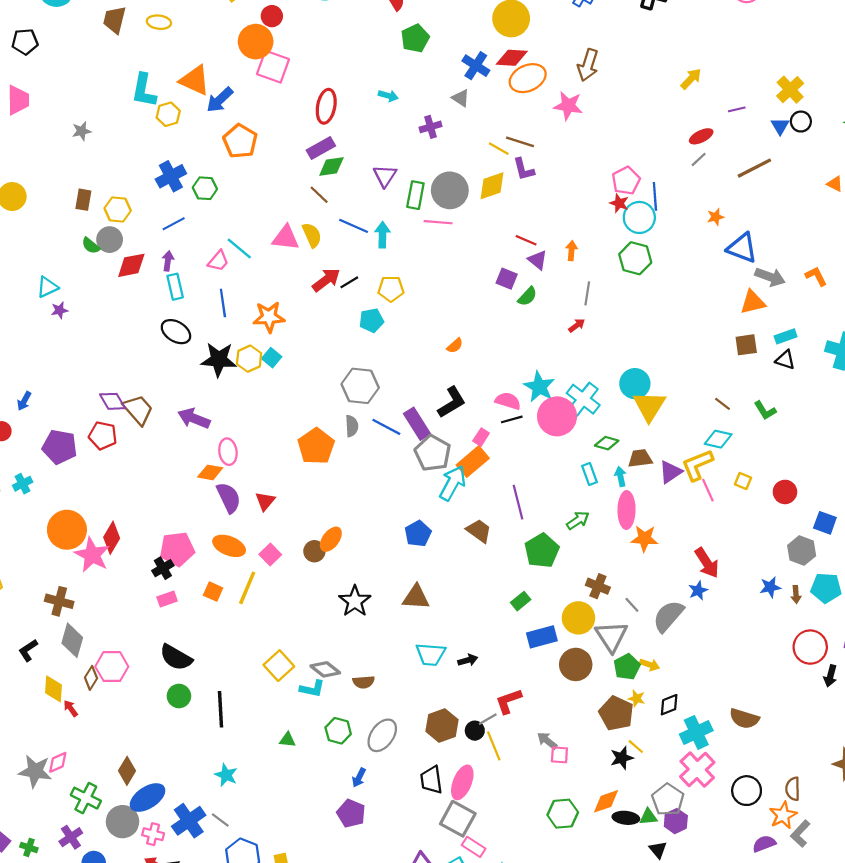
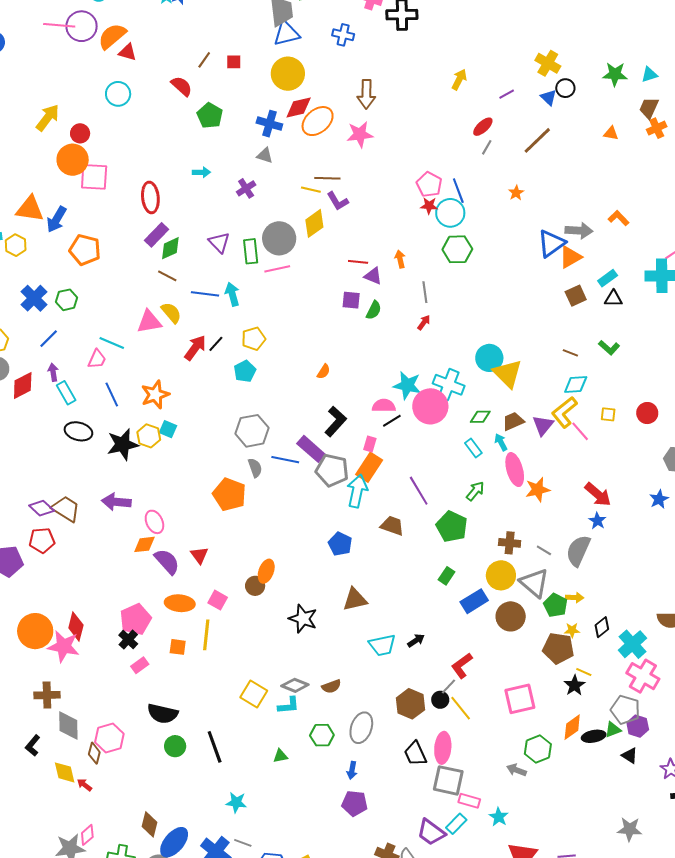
blue triangle: (742, 248) -> (551, 243), moved, turned -40
gray arrow: (547, 741) -> (516, 770), moved
pink square: (559, 755) -> (520, 699), size x1.8

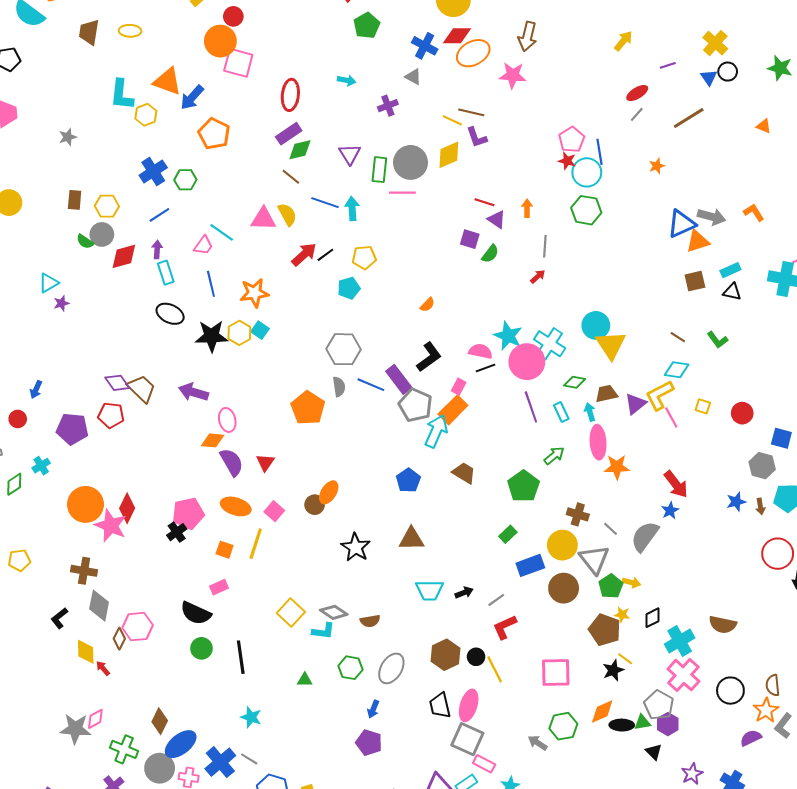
purple line: (419, 491) -> (531, 407), moved
pink rectangle: (140, 665) -> (219, 587), moved
gray line: (449, 687) -> (496, 600), moved

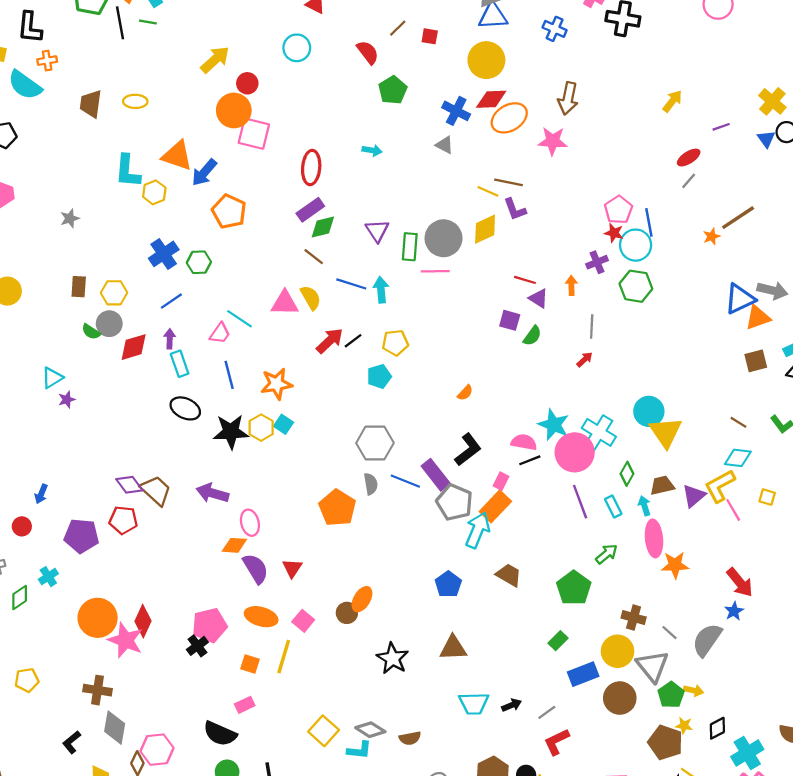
purple cross: (388, 106) -> (597, 262), moved
brown line: (689, 118) -> (738, 218), moved
green diamond: (575, 382) -> (627, 474), turned -70

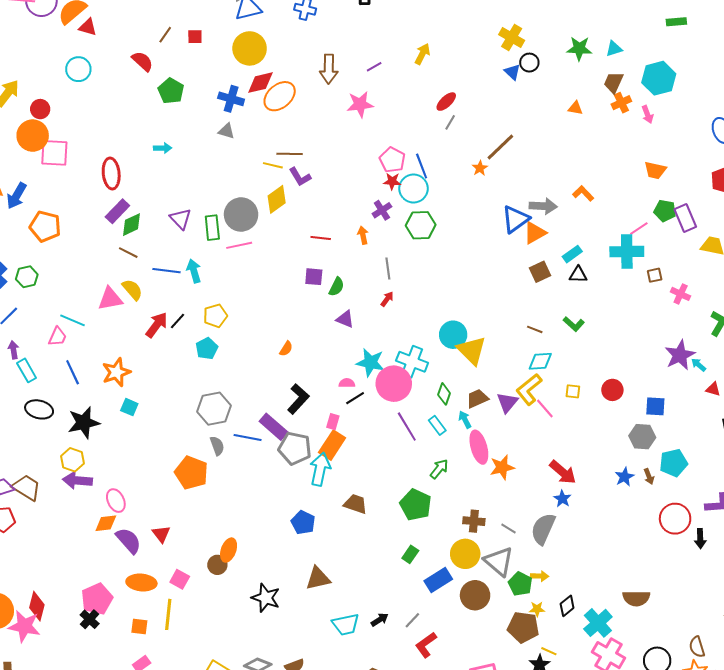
purple line: (721, 127) -> (374, 67), moved
pink star: (553, 141) -> (360, 104), moved
purple triangle: (539, 298) -> (345, 319), moved
yellow hexagon: (261, 428) -> (73, 460), moved
pink semicircle: (524, 442) -> (347, 383), size x0.7

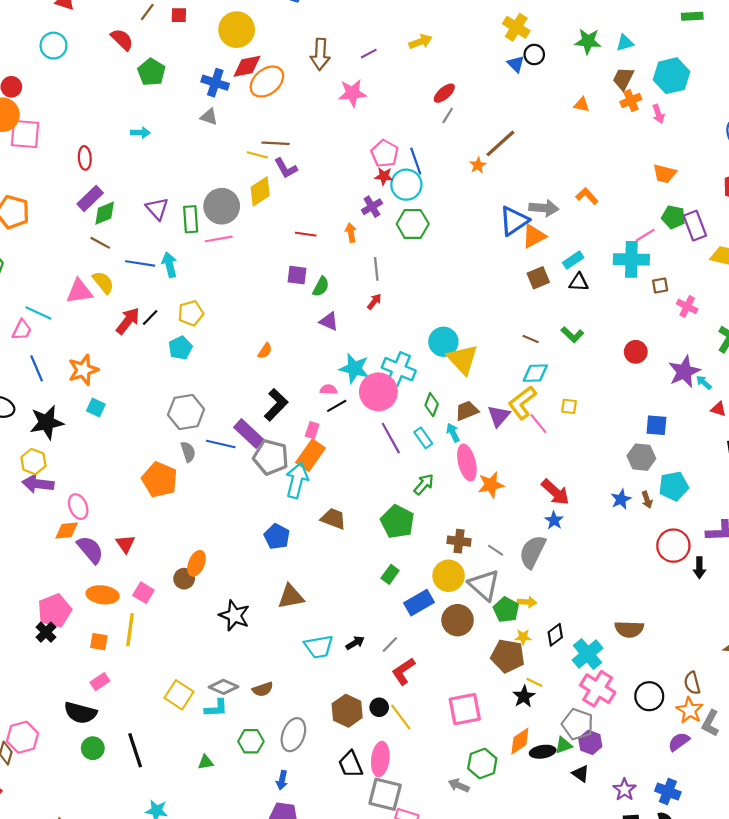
yellow arrow: (422, 54) -> (420, 42), turned 40
red ellipse: (111, 173) -> (85, 158), size x0.7
red circle: (612, 390) -> (636, 352), moved

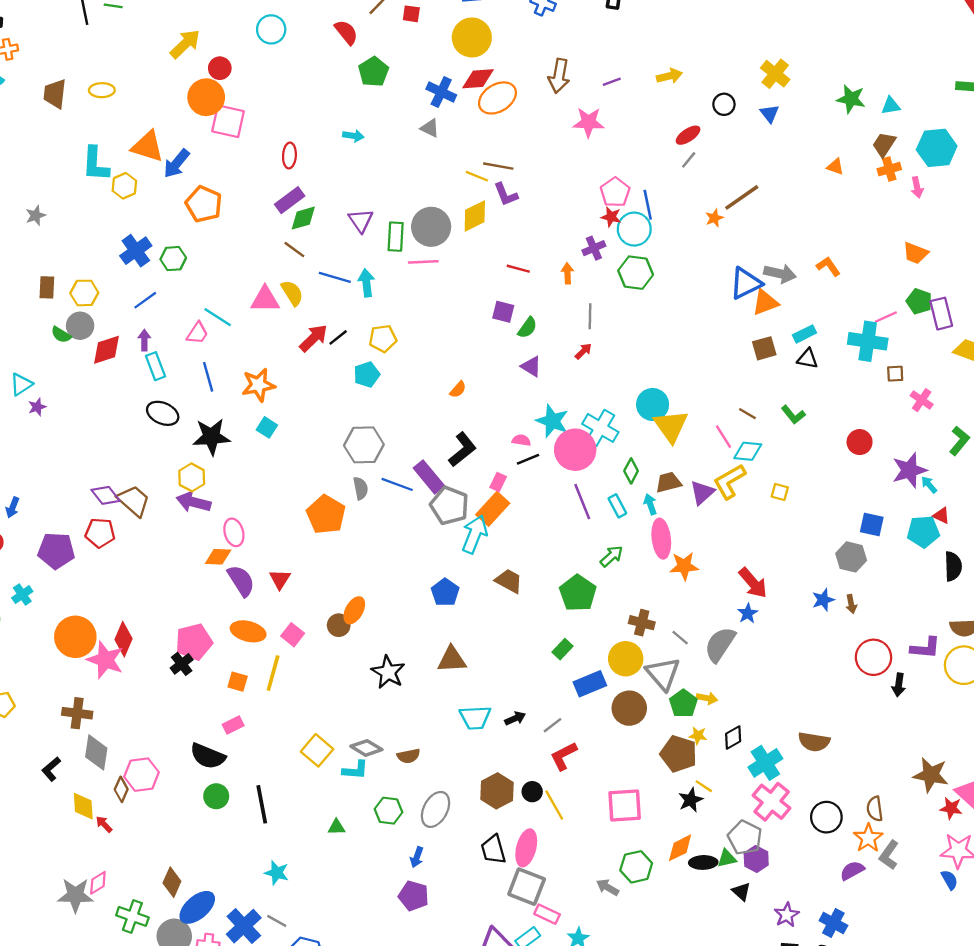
black circle: (534, 55) -> (724, 104), moved
pink line: (538, 424) -> (723, 437), moved
cyan pentagon: (674, 486) -> (923, 532), moved

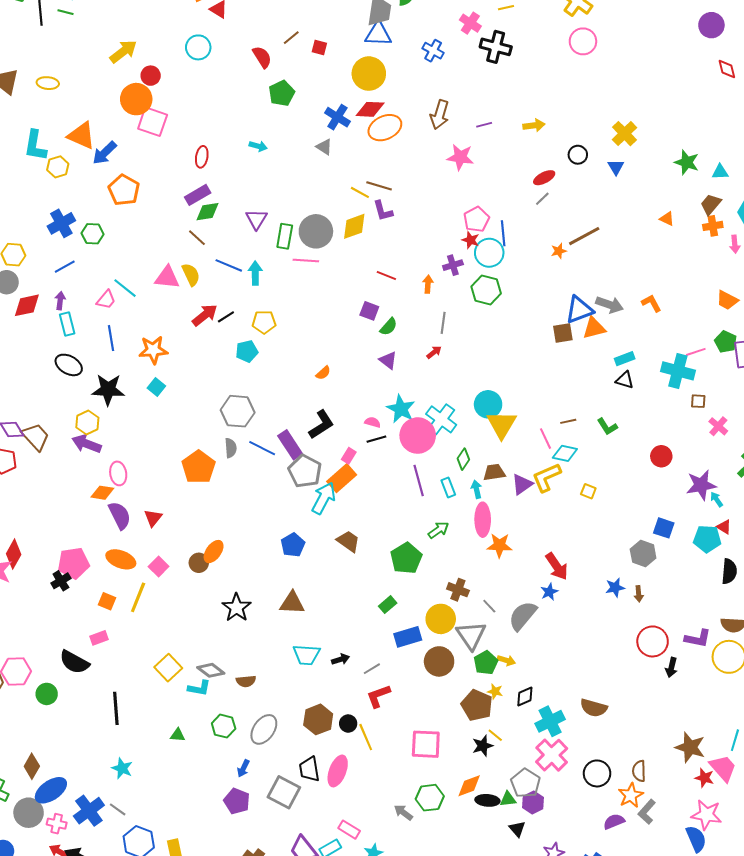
brown square: (764, 348) -> (563, 333), moved
brown line: (747, 414) -> (568, 421), turned -49
green circle: (216, 796) -> (47, 694), moved
blue semicircle: (949, 880) -> (696, 839), size x1.5
gray square: (527, 887) -> (284, 792), moved

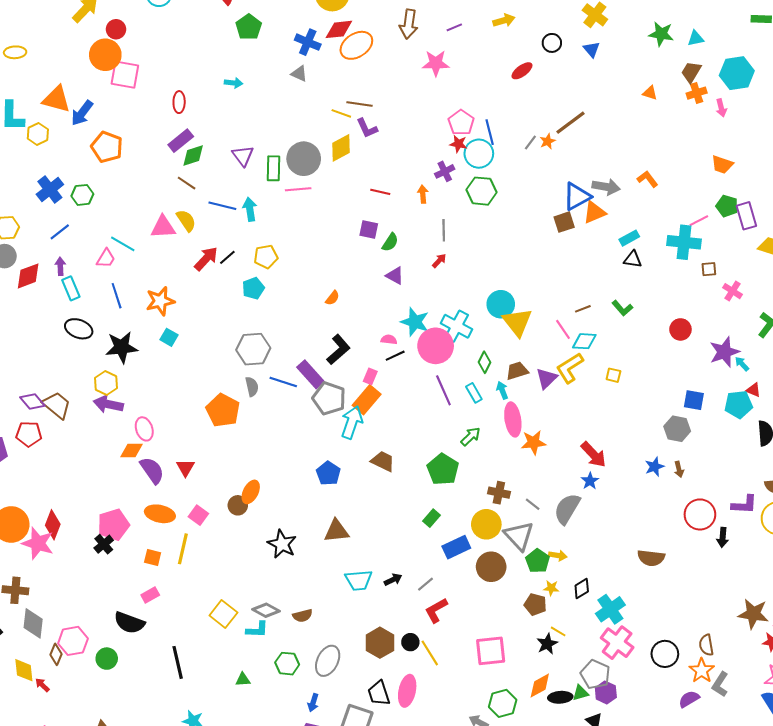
gray line: (542, 199) -> (530, 143), moved
brown pentagon: (477, 705) -> (535, 604), size x0.7
brown semicircle: (594, 708) -> (651, 558), moved

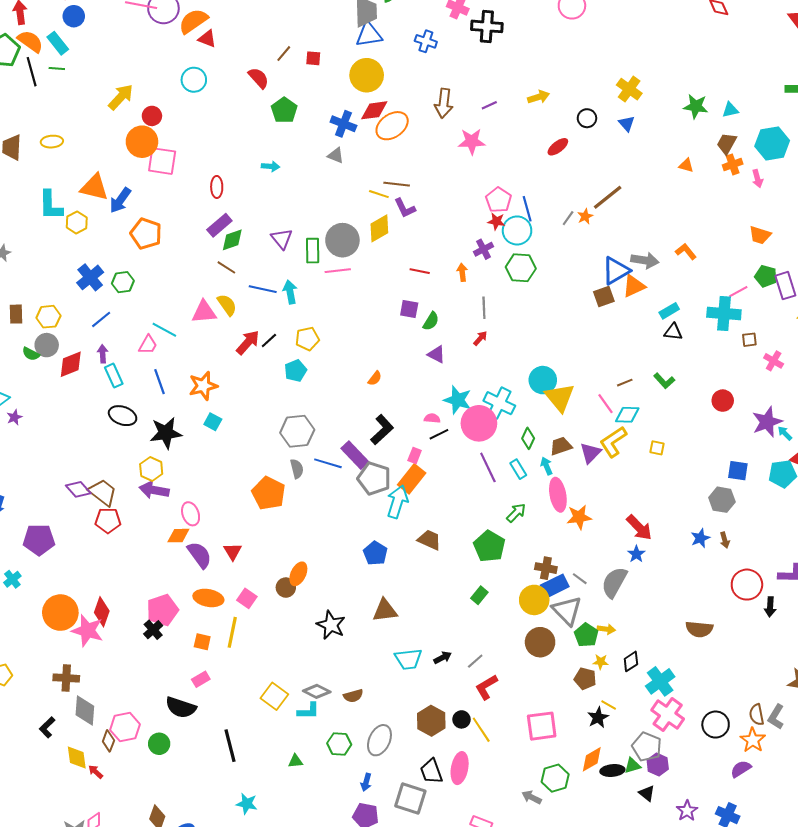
red pentagon: (29, 434) -> (108, 520), moved
blue rectangle: (456, 547) -> (555, 586), moved
gray L-shape: (720, 684) -> (776, 717), moved

